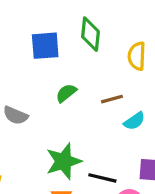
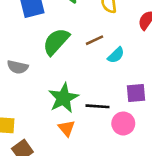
green semicircle: (66, 93) -> (56, 42), size x1.6

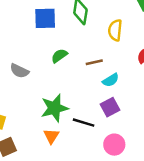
green semicircle: (56, 42) -> (59, 56), size x0.6
purple square: (136, 93) -> (110, 107), moved, turned -36
pink circle: (123, 123) -> (114, 145), moved

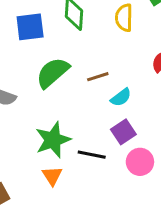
yellow semicircle: (115, 30) -> (124, 18), moved
green semicircle: (59, 56) -> (53, 73), size x1.6
pink circle: (114, 145) -> (140, 162), moved

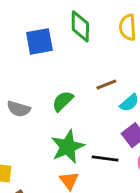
green semicircle: (53, 73) -> (63, 101), moved, size x0.7

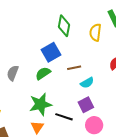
blue square: (39, 41) -> (51, 52), moved, turned -30
gray semicircle: (19, 109) -> (13, 73), turned 84

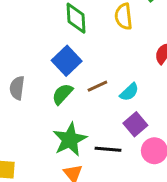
brown line: (74, 68) -> (97, 86), moved
gray semicircle: (13, 73) -> (17, 88), moved

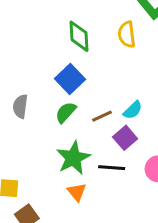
brown line: (97, 86) -> (102, 116), moved
purple square: (135, 124) -> (125, 138), moved

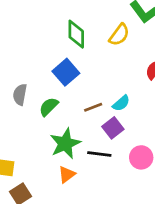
yellow semicircle: (127, 34) -> (119, 35), turned -140
green semicircle: (66, 112) -> (49, 107), moved
orange triangle: (77, 192) -> (67, 174), turned 30

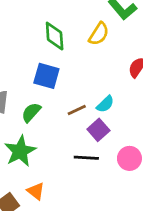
blue square: (66, 72) -> (46, 76), turned -30
green star: (65, 144) -> (20, 151), moved
orange triangle: (67, 174) -> (36, 191), moved, turned -42

